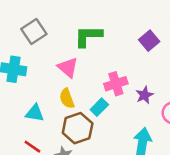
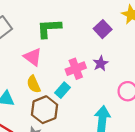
purple star: (144, 95) -> (101, 63), moved

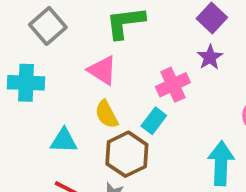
purple star: (101, 63) -> (210, 57), moved

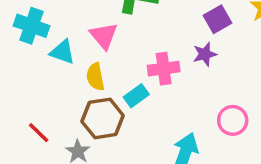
cyan triangle: (64, 141) -> (62, 52), moved

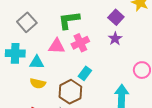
pink triangle: (104, 36) -> (57, 46), turned -30
pink cross: (164, 69) -> (80, 43), moved
yellow semicircle: (95, 77) -> (38, 83), moved, turned -49

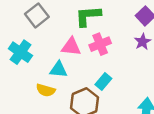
cyan cross: (15, 53) -> (20, 52), turned 30
cyan triangle: (37, 62) -> (58, 70), moved

